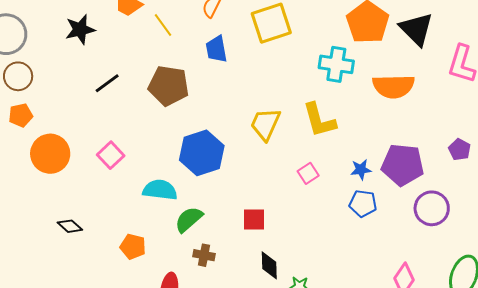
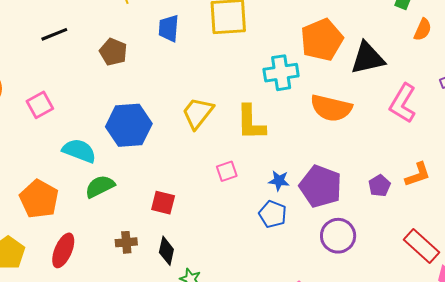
black triangle: (416, 29) -> (367, 58), turned 48
cyan cross: (336, 64) -> (281, 73), turned -32
brown pentagon: (169, 86) -> (113, 52), size x0.7
orange pentagon: (133, 247) -> (39, 199), size x1.5
brown cross: (204, 255) -> (126, 242), moved, turned -30

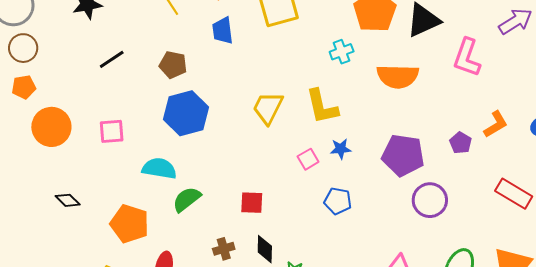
cyan cross: (281, 73) -> (342, 52), size x0.7
pink square: (40, 105) -> (112, 131), turned 36
blue hexagon: (129, 125) -> (186, 113), moved
blue star: (279, 181) -> (341, 149), moved
blue pentagon: (273, 214) -> (338, 201), moved

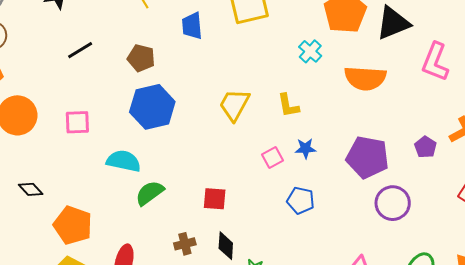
cyan cross: (342, 52) -> (310, 51), turned -30
yellow L-shape: (322, 107) -> (288, 105), size x0.7
orange pentagon: (130, 224) -> (73, 225), moved

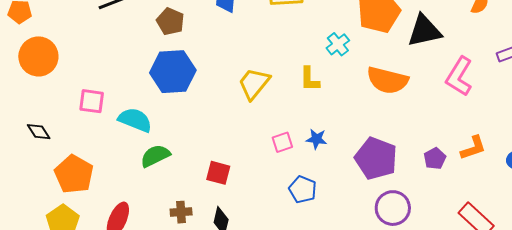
yellow L-shape: (288, 105) -> (310, 79), moved
pink square: (77, 122) -> (92, 101), moved

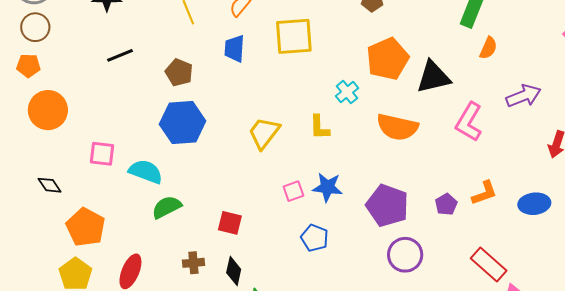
blue star: (316, 139) -> (327, 187), size x1.4

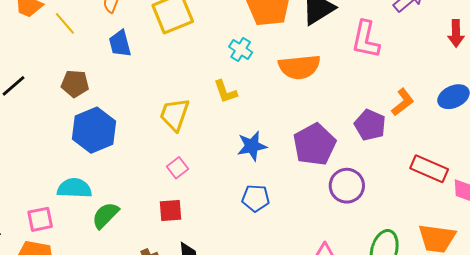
pink square: (102, 154) -> (40, 219), moved
pink square: (293, 191) -> (177, 168), moved
purple pentagon: (446, 204) -> (370, 125), size x1.4
purple pentagon: (387, 205) -> (315, 145), turned -30

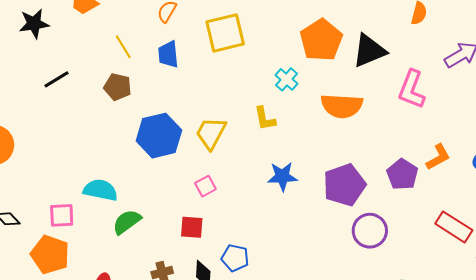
yellow line: (65, 23) -> (123, 47), moved
blue hexagon: (94, 130) -> (159, 136), moved
blue pentagon: (256, 198) -> (235, 258), moved

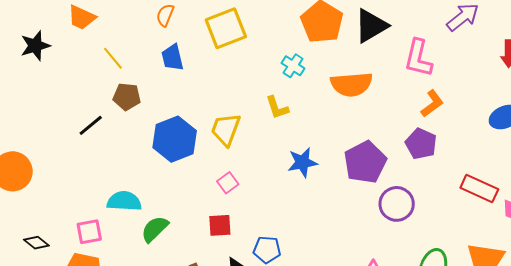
yellow line: (123, 47) -> (113, 58), moved
black line: (56, 79) -> (91, 125), moved
orange L-shape: (438, 157) -> (432, 104), moved

